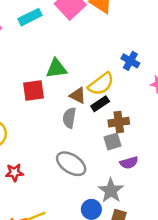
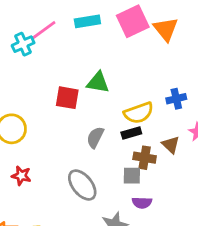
blue cross: (130, 61) -> (176, 99), turned 30
brown triangle: (78, 95) -> (171, 145), moved

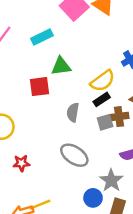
cyan rectangle: (87, 21) -> (42, 37), moved
gray square: (132, 176) -> (105, 122), moved

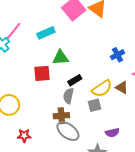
yellow semicircle: (103, 81) -> (102, 88), moved
black rectangle: (102, 99) -> (75, 80), moved
brown cross: (119, 117) -> (61, 116), moved

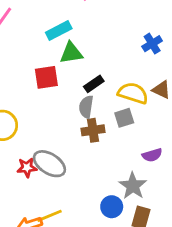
cyan rectangle: (46, 33) -> (59, 30), moved
yellow semicircle: (102, 88) -> (133, 93), turned -125
brown cross: (61, 116) -> (93, 130), moved
gray ellipse: (68, 131) -> (49, 164), moved

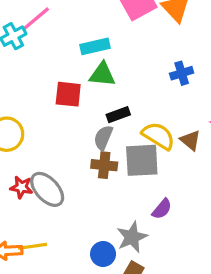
blue cross: (152, 44) -> (182, 73), moved
gray square: (124, 118) -> (142, 160), size x1.6
purple semicircle: (152, 155) -> (162, 209), turned -48

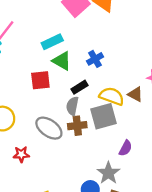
blue cross: (182, 73) -> (95, 59), moved
green triangle: (102, 74) -> (62, 61), turned 36
gray ellipse: (47, 189) -> (49, 128), moved

